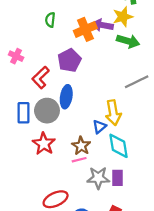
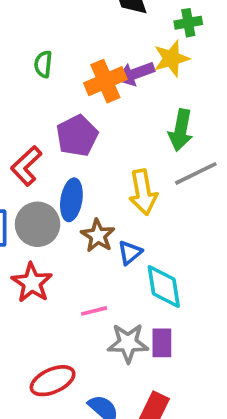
purple arrow: (103, 25) -> (136, 74), turned -30
green arrow: (128, 41) -> (181, 130), moved, turned 85
yellow arrow: (113, 113) -> (143, 192), moved
brown star: (81, 146) -> (98, 236), moved

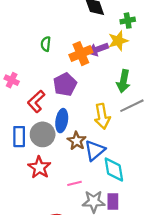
blue triangle: (130, 253) -> (95, 150), size x1.5

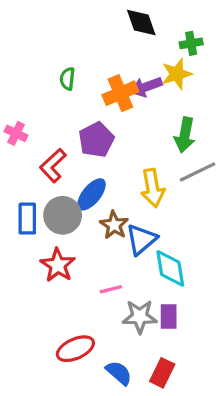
blue ellipse: (62, 121) -> (92, 194), turned 30

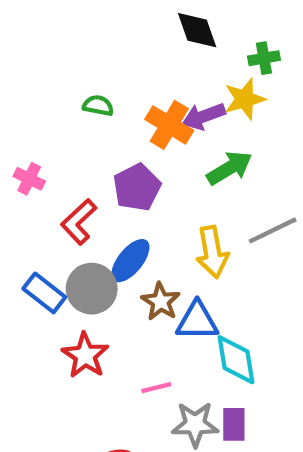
green semicircle: (67, 79) -> (98, 106), turned 95
orange cross: (120, 93) -> (169, 125), turned -36
green arrow: (185, 135) -> (230, 168), moved, turned -132
blue rectangle: (27, 219) -> (44, 293), turned -52
blue triangle: (141, 239) -> (197, 321), turned 40

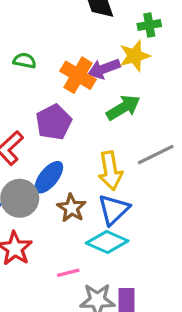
blue triangle: (197, 321) -> (114, 210), moved, turned -44
cyan diamond: (236, 360) -> (107, 242), moved, turned -57

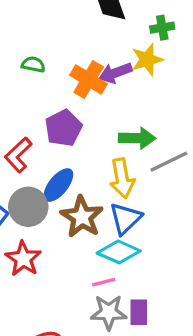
green arrow: (123, 108) -> (137, 138), moved, turned 32
brown star: (72, 208) -> (82, 217), size x1.4
pink line: (68, 273) -> (104, 282), moved

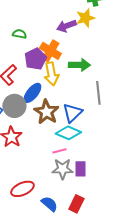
green semicircle: (33, 64) -> (19, 34), moved
orange cross: (89, 80) -> (50, 51), moved
gray line: (169, 162) -> (98, 93), moved, turned -70
yellow arrow: (122, 178) -> (51, 74), moved

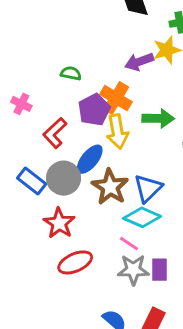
pink line: (59, 151) -> (129, 244), turned 48
red ellipse: (22, 189) -> (75, 262), moved

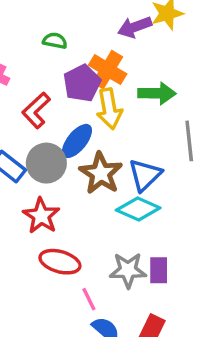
pink line: (129, 244) -> (89, 299), moved, turned 30
red ellipse: (75, 262) -> (60, 262), turned 40

